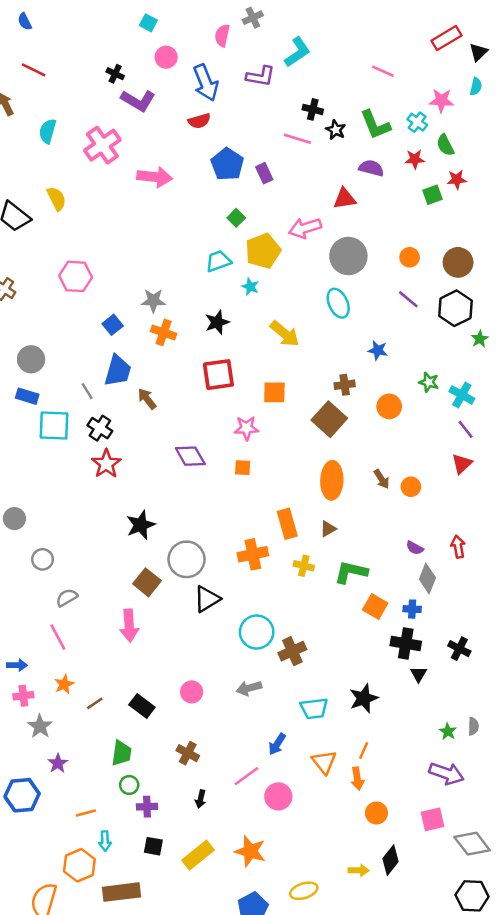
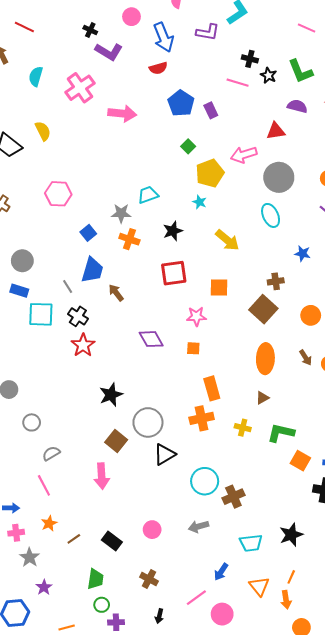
cyan trapezoid: (218, 261) -> (148, 195), moved
orange circle: (389, 406) -> (311, 315), moved
orange rectangle: (287, 524) -> (212, 388), moved

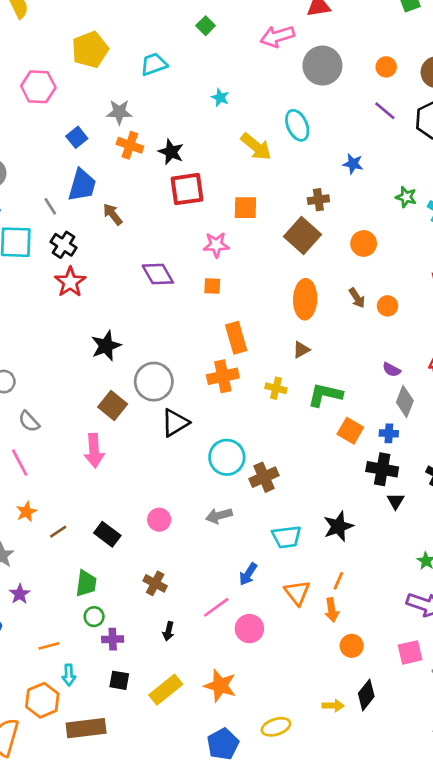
yellow pentagon: (210, 173) -> (90, 50), moved
cyan trapezoid: (148, 195) -> (154, 64), moved
cyan ellipse: (271, 215) -> (297, 125), moved
black star: (173, 231) -> (171, 152), moved, turned -30
gray semicircle: (51, 453) -> (29, 421), turned -102

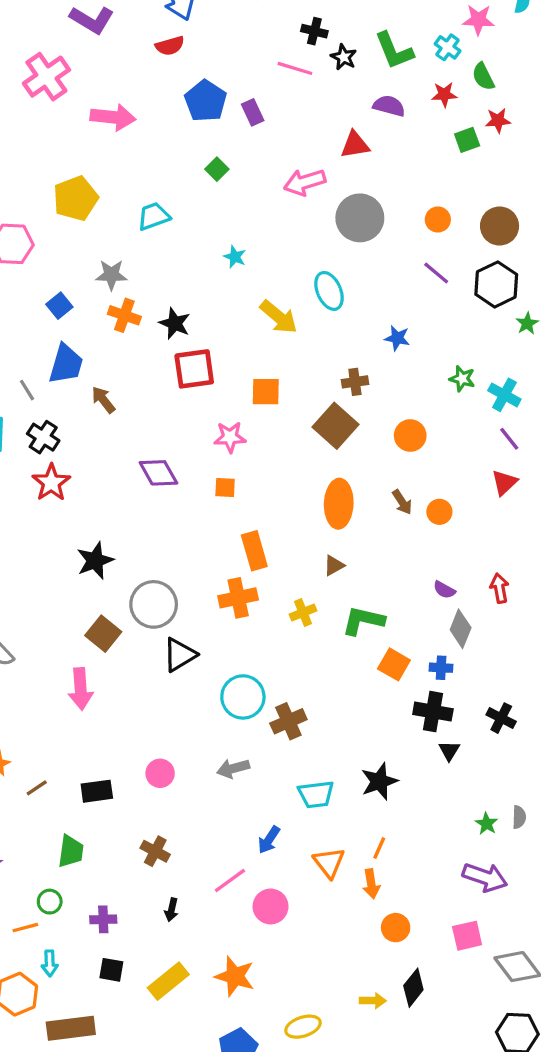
yellow cross: (276, 388) -> (303, 613), turned -36
black rectangle: (107, 534) -> (97, 791), turned -45
green circle: (94, 617) -> (50, 902), moved

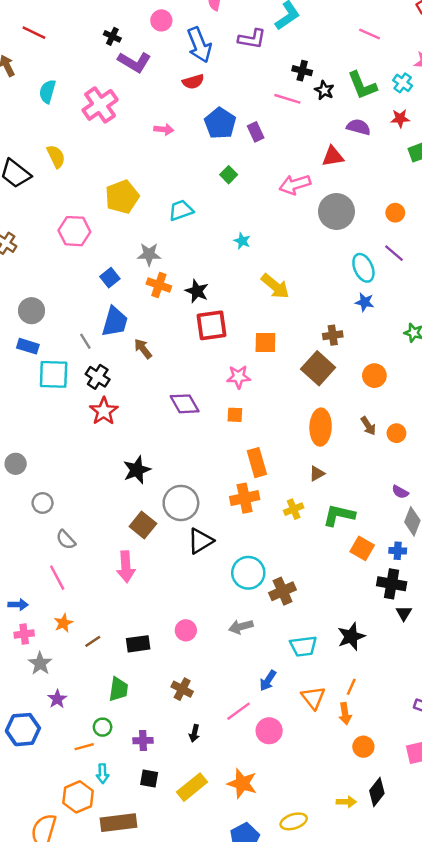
pink arrow: (113, 117) -> (164, 129), moved, size x0.6
cyan ellipse: (329, 291) -> (363, 268), moved

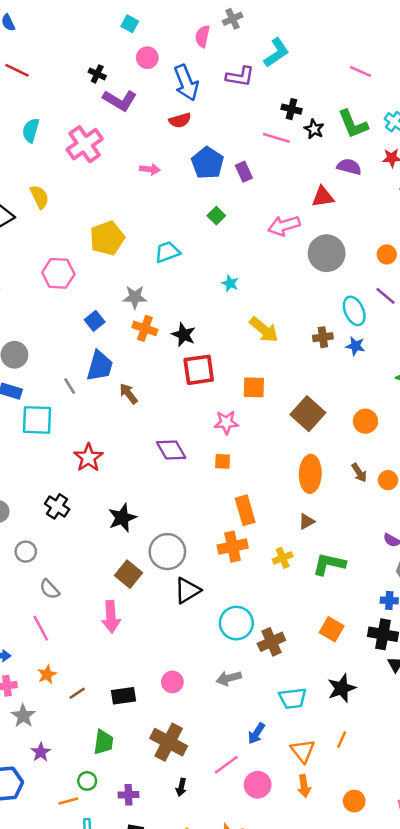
brown cross: (333, 335) -> (323, 337), moved
black cross: (98, 377) -> (57, 506), moved
orange square: (362, 548) -> (332, 629), moved
brown cross: (182, 689) -> (169, 742), size x1.6
orange arrow: (345, 714) -> (304, 786), moved

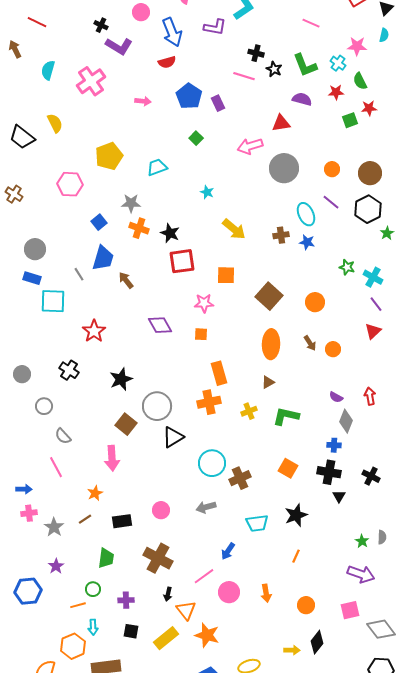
orange star: (47, 674) -> (95, 493), moved
gray star: (23, 716) -> (54, 527), moved
orange triangle: (303, 751) -> (186, 610), moved

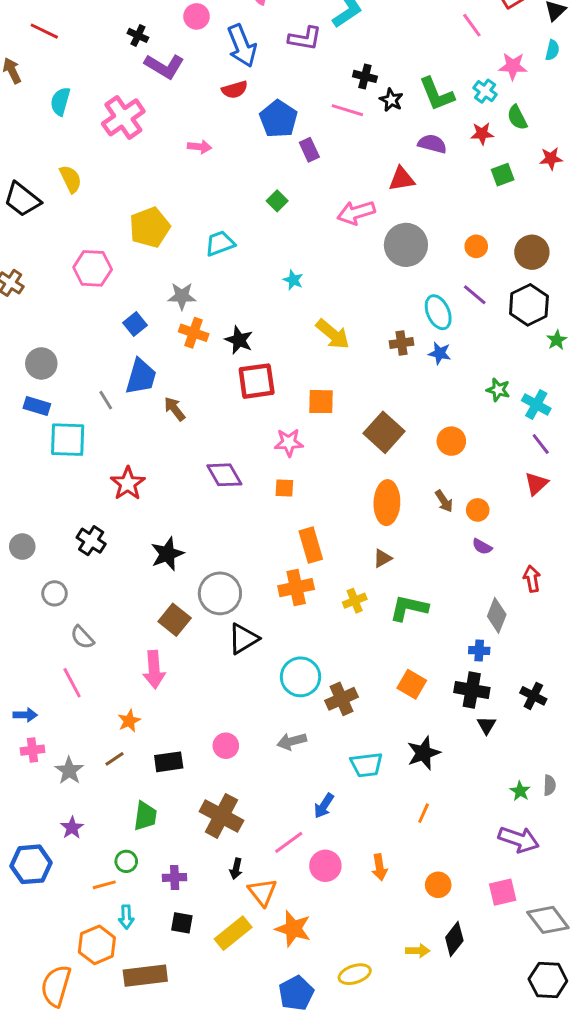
pink line: (311, 23) -> (472, 25), moved, turned 30
blue pentagon: (189, 96) -> (279, 119), moved
red star: (369, 108) -> (551, 158), moved
purple semicircle: (336, 397) -> (482, 547), moved

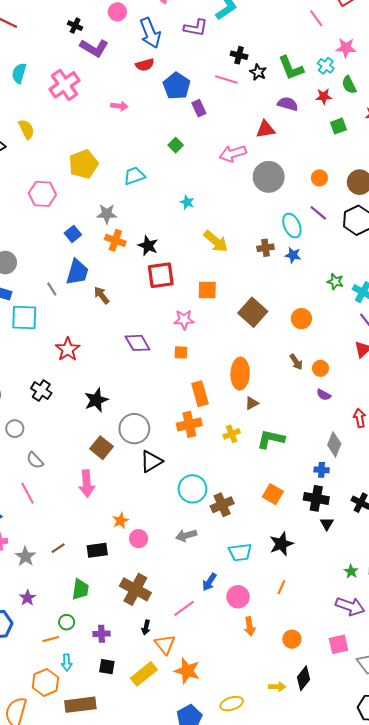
orange ellipse: (387, 503) -> (240, 374), moved
orange star: (129, 721) -> (121, 521), moved
pink circle: (325, 866) -> (238, 597), moved

